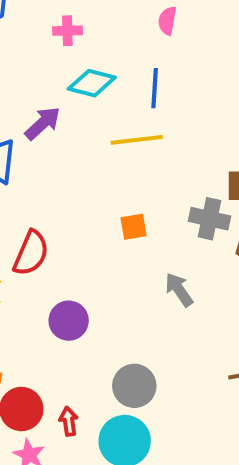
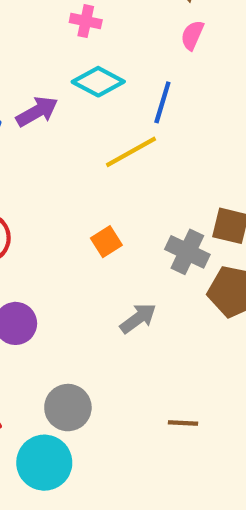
yellow line: (137, 140) -> (131, 152), turned -36
orange square: (134, 227) -> (106, 242), turned -36
gray arrow: (179, 290) -> (138, 318), turned 75

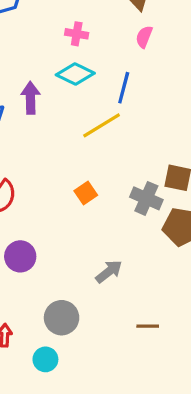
pink cross: (86, 21) -> (77, 34), moved
purple arrow: (37, 111) -> (31, 98), turned -60
gray arrow: (138, 318) -> (109, 272), moved
cyan circle: (44, 463) -> (45, 359), size x0.6

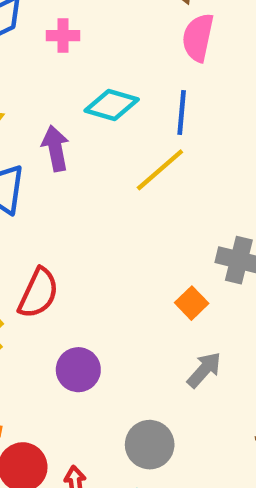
pink cross: (77, 34) -> (63, 36), moved
pink semicircle: (144, 37) -> (198, 38), size x1.5
orange square: (86, 193) -> (192, 303), moved

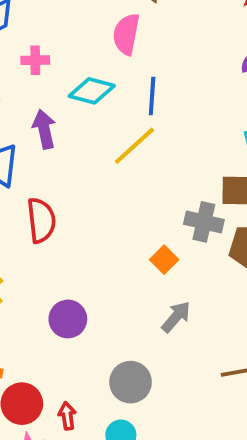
pink cross: (63, 36) -> (35, 60), moved
pink semicircle: (198, 38) -> (126, 34), moved
red semicircle: (38, 293) -> (41, 220), moved, turned -30

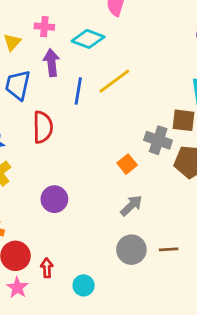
pink cross: (35, 60) -> (44, 27), moved
blue line: (152, 96) -> (78, 91), moved
gray circle: (131, 382) -> (131, 250), moved

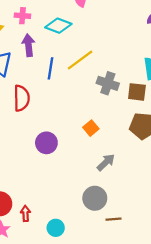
gray cross: (158, 140) -> (108, 83), moved
purple circle: (54, 199) -> (46, 143), moved
gray arrow: (131, 206) -> (106, 162), moved
brown line: (169, 249) -> (114, 219), moved

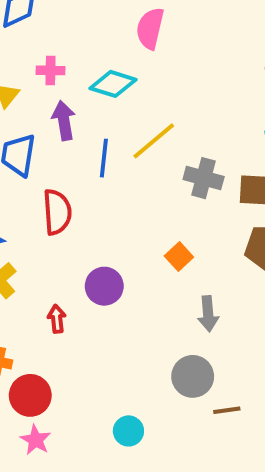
gray arrow: (106, 162) -> (208, 314), turned 132
red arrow: (26, 214) -> (57, 319), moved

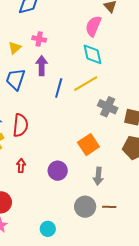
cyan diamond: (113, 84) -> (93, 54), moved, turned 50
red semicircle: (57, 212) -> (20, 125), moved
orange square: (179, 256) -> (88, 145), size x1.5
purple circle: (104, 286) -> (58, 171), moved
brown line: (227, 410) -> (109, 207), moved

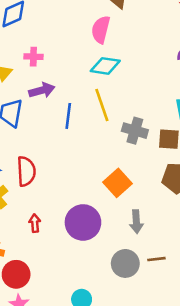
cyan diamond: (93, 54) -> (105, 66), turned -60
purple arrow: (42, 66) -> (42, 90), turned 84
yellow line: (86, 84) -> (102, 105), turned -70
purple circle: (58, 171) -> (83, 222), size x1.4

